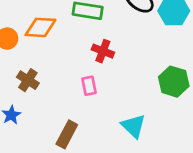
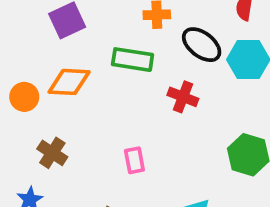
red cross: (103, 51) -> (183, 97), moved

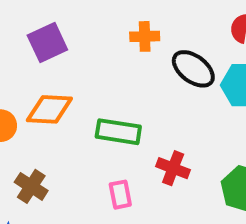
green rectangle: (133, 60) -> (118, 132), moved
red cross: (183, 97) -> (173, 168), moved

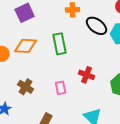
green rectangle: (118, 132) -> (60, 44), moved, turned 70
brown cross: (31, 186) -> (26, 87), moved

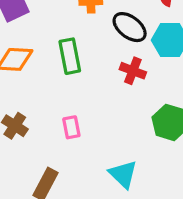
red cross: (87, 75) -> (133, 71), moved

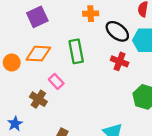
pink rectangle: (71, 127) -> (56, 81), moved, turned -32

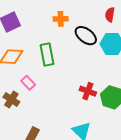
red cross: (120, 61) -> (88, 91), moved

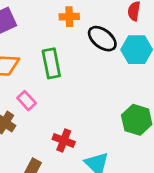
red cross: (88, 91) -> (64, 140), moved

